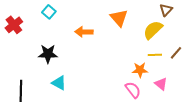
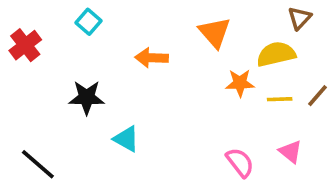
yellow semicircle: (153, 30) -> (276, 54), turned 30
orange star: (140, 70) -> (240, 83), moved
cyan triangle: (59, 83) -> (126, 139), moved
black line: (21, 91) -> (38, 164), turned -50

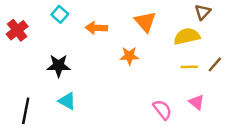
orange arrow: (152, 58) -> (96, 28), moved
orange star: (240, 83) -> (129, 56), moved
cyan triangle: (126, 139) -> (67, 101), moved
black line: (38, 164) -> (26, 111), turned 60

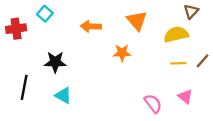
cyan square: (60, 14) -> (45, 14), moved
red cross: (17, 30) -> (16, 29), turned 30
black line: (26, 111) -> (24, 87), moved

